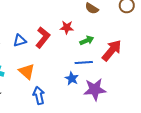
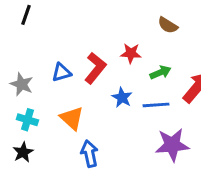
blue star: (72, 78) -> (122, 98), moved

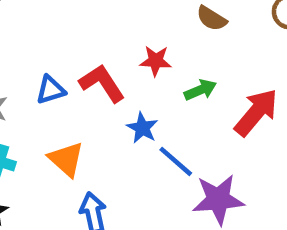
red L-shape: (95, 68) -> (102, 83), turned -72
blue line: (156, 105) -> (176, 161), moved, turned 45

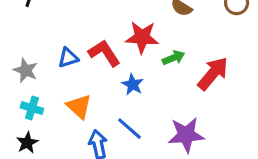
red star: (156, 61) -> (142, 37), size x1.5
blue line: (176, 161) -> (129, 129), moved

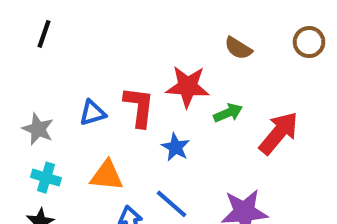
red L-shape: (104, 53) -> (139, 107), turned 40
orange triangle: (79, 107) -> (107, 176), turned -36

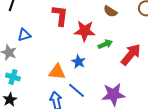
red L-shape: (139, 107) -> (60, 16), moved
blue triangle: (93, 113) -> (24, 35), moved
orange triangle: (107, 176) -> (57, 72), moved

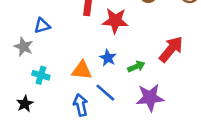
green arrow: (105, 44) -> (136, 67), moved
cyan cross: (13, 77) -> (41, 75), moved

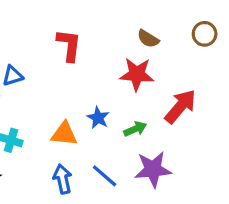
red star: (115, 21) -> (137, 74), moved
blue line: (105, 93) -> (105, 176), moved

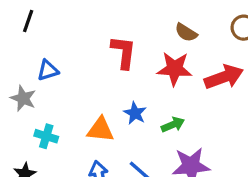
red L-shape: (69, 45) -> (124, 52), moved
red arrow: (180, 106) -> (224, 77), moved, turned 30

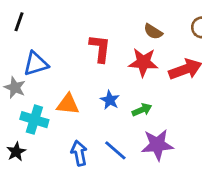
blue triangle: (48, 70) -> (36, 64), size x1.4
orange triangle: (100, 130) -> (68, 104), moved
cyan cross: (46, 136) -> (34, 120), size x1.4

